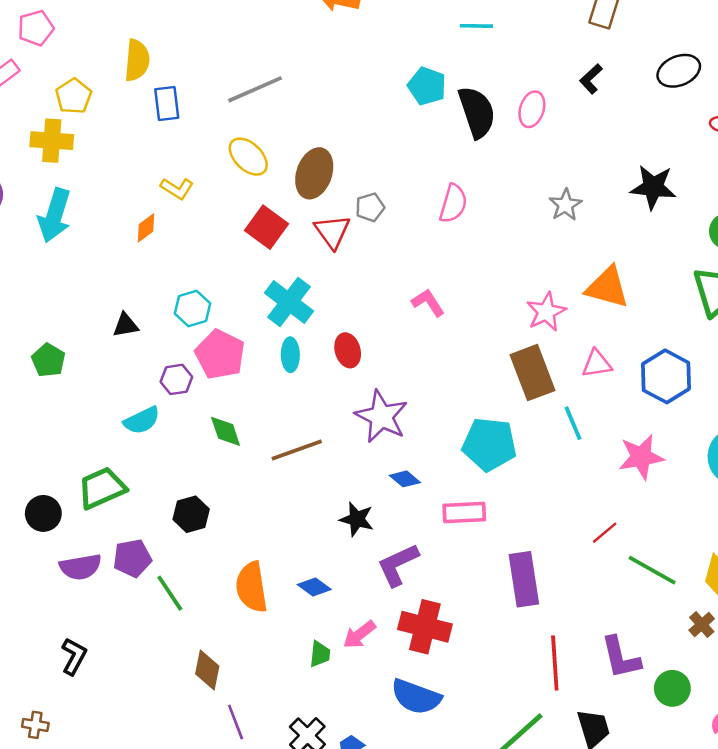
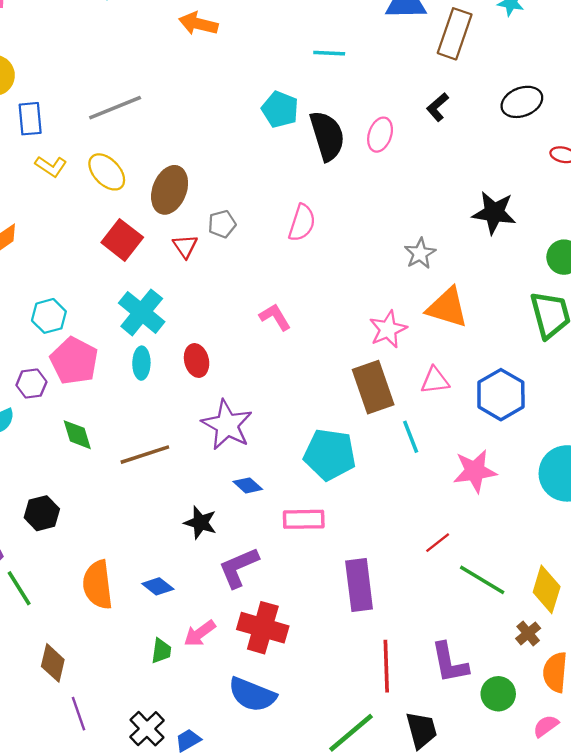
yellow L-shape: (177, 188) -> (51, 166), moved
gray star: (565, 205) -> (420, 253), moved
red triangle: (332, 232) -> (185, 246), size x0.7

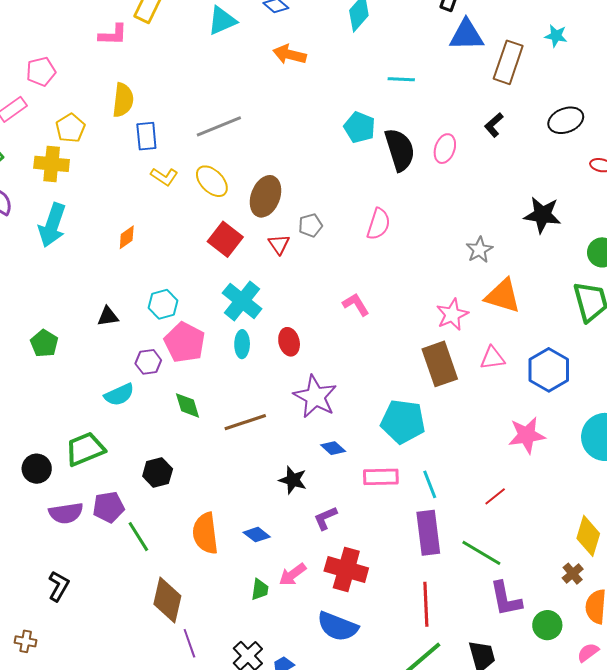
cyan line: (411, 437) -> (430, 484), moved
purple L-shape: (239, 567) -> (325, 518), size x0.7
green line: (482, 580) -> (481, 553), moved
brown diamond: (53, 663) -> (167, 600), size x1.4
red line: (386, 666) -> (426, 604), moved

